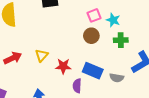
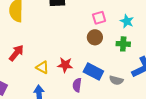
cyan star: (113, 20) -> (127, 21), moved
yellow triangle: (42, 55) -> (42, 67), moved, turned -48
red arrow: (13, 58) -> (16, 53), turned -30

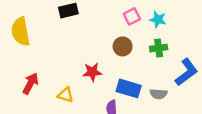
pink square: (99, 18) -> (132, 16), moved
red star: (65, 65) -> (92, 72), moved

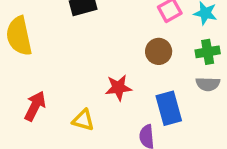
blue rectangle: (129, 88) -> (169, 108), turned 60
gray semicircle: (158, 94) -> (208, 84), moved

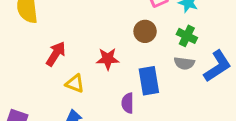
green cross: (208, 52) -> (187, 36), turned 30
red arrow: (35, 106) -> (56, 54), moved

